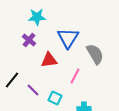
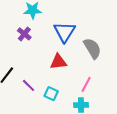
red triangle: (49, 60) -> (58, 62), moved
pink line: (75, 76) -> (86, 84), moved

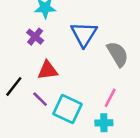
red triangle: (58, 62) -> (48, 70), moved
cyan square: (51, 94) -> (68, 109), size x1.6

